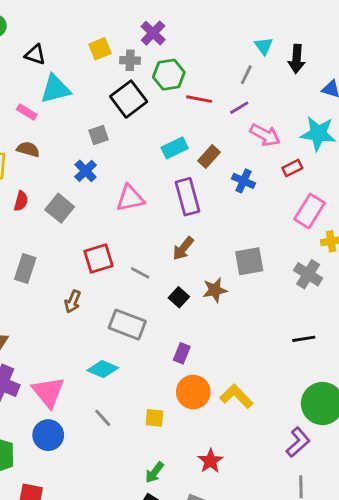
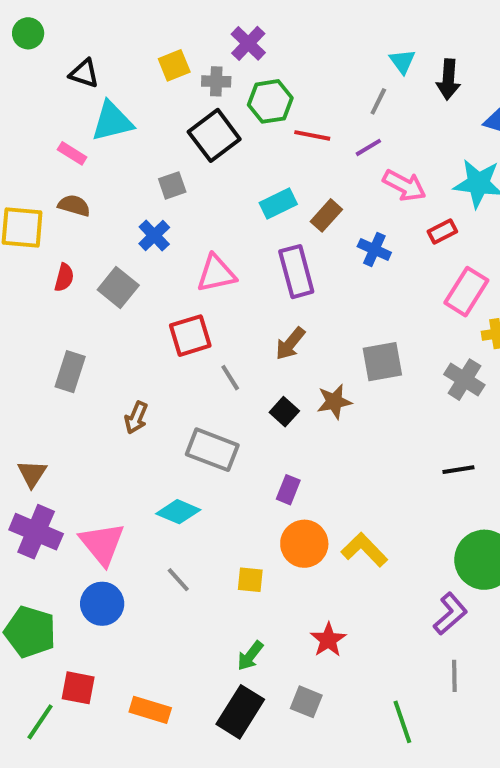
red square: (98, 258) -> (190, 336), moved
gray line: (140, 273) -> (230, 378), turned 30

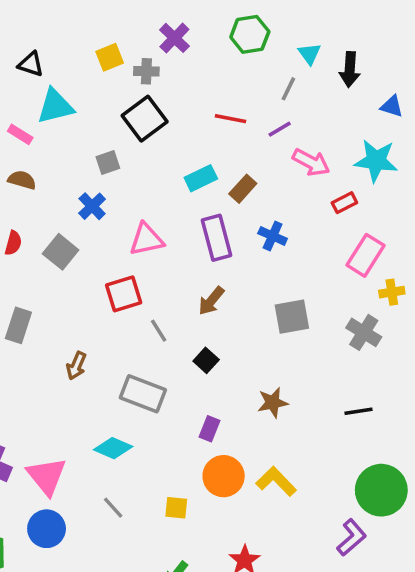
green hexagon: (270, 101) -> (250, 34), moved
blue cross: (374, 250) -> (273, 236), moved
brown star: (334, 402) -> (273, 403), moved

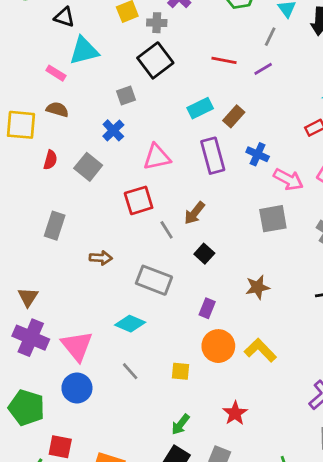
pink arrow: (311, 162) -> (288, 179), moved
brown arrow: (211, 301) -> (195, 213), moved
brown arrow: (76, 366) -> (101, 258), turned -110

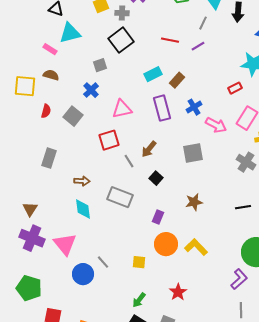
blue cross: (258, 154) -> (194, 107), turned 35
gray square: (273, 219) -> (193, 153), moved
cyan diamond: (130, 324) -> (83, 209), moved, turned 60
blue circle: (77, 388) -> (83, 274), moved

